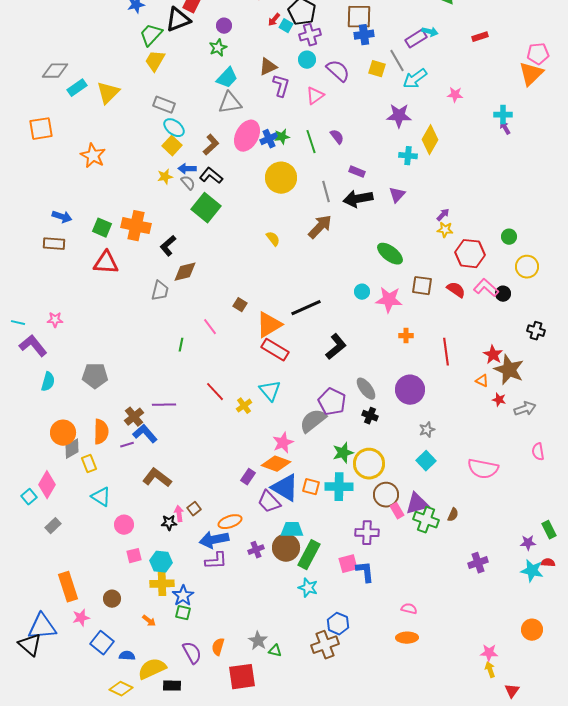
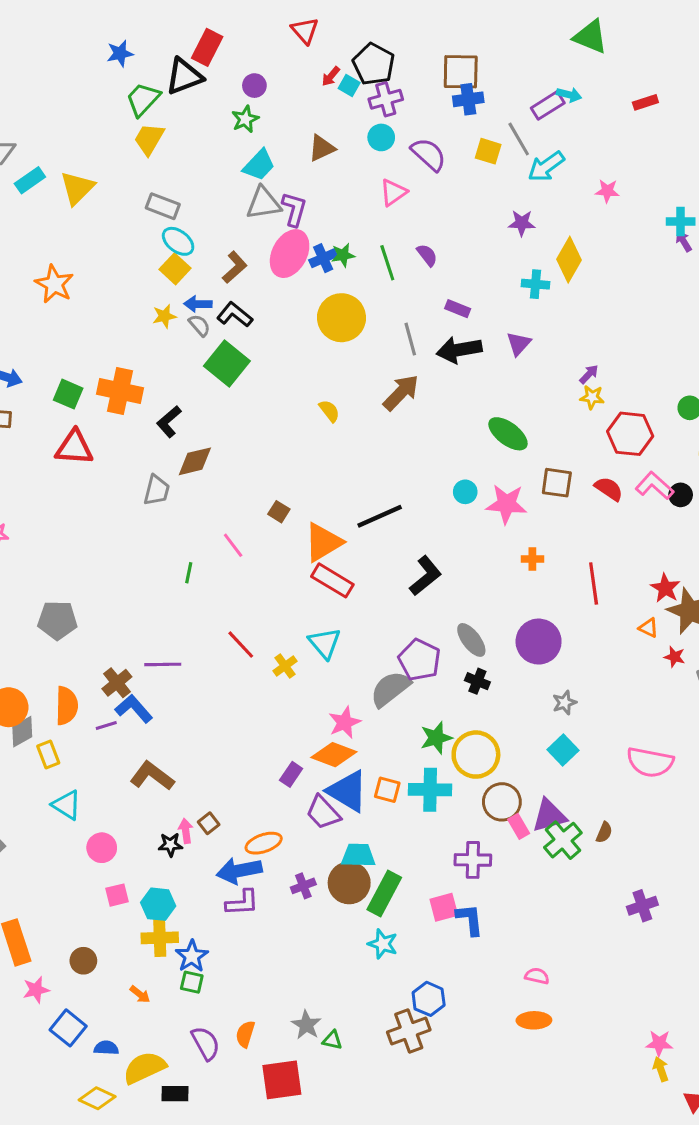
purple L-shape: (281, 86) -> (294, 209), moved
purple star: (399, 116) -> (522, 223), size x0.7
green cross: (426, 520) -> (563, 840), turned 30

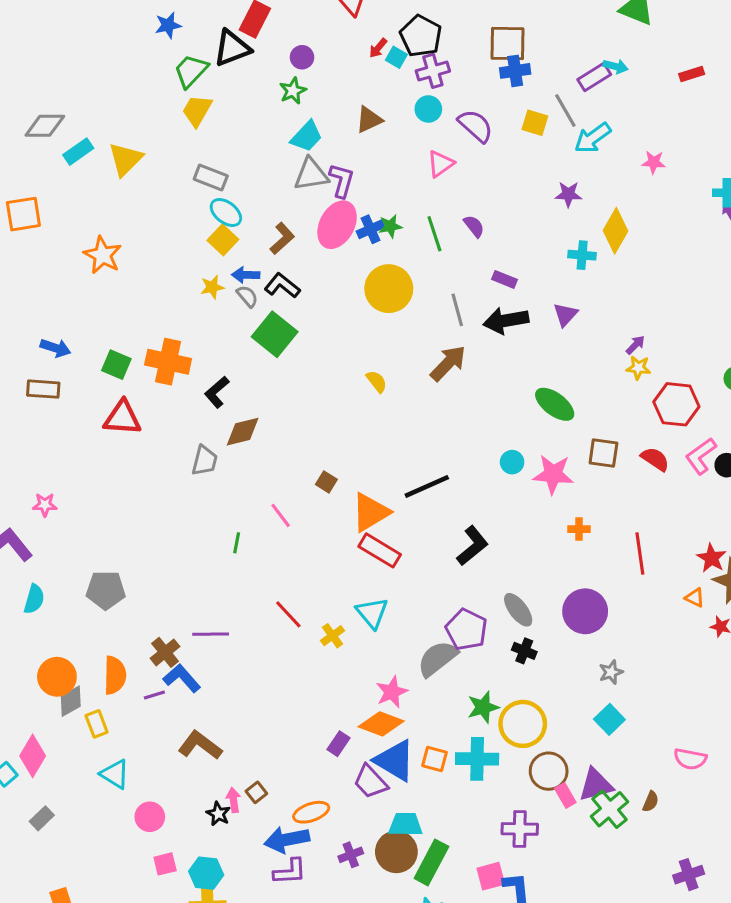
pink L-shape: (655, 486) -> (701, 456), turned -78
pink semicircle: (650, 762) -> (690, 759), moved, size x0.7
black star: (170, 845) -> (218, 814), turned 30

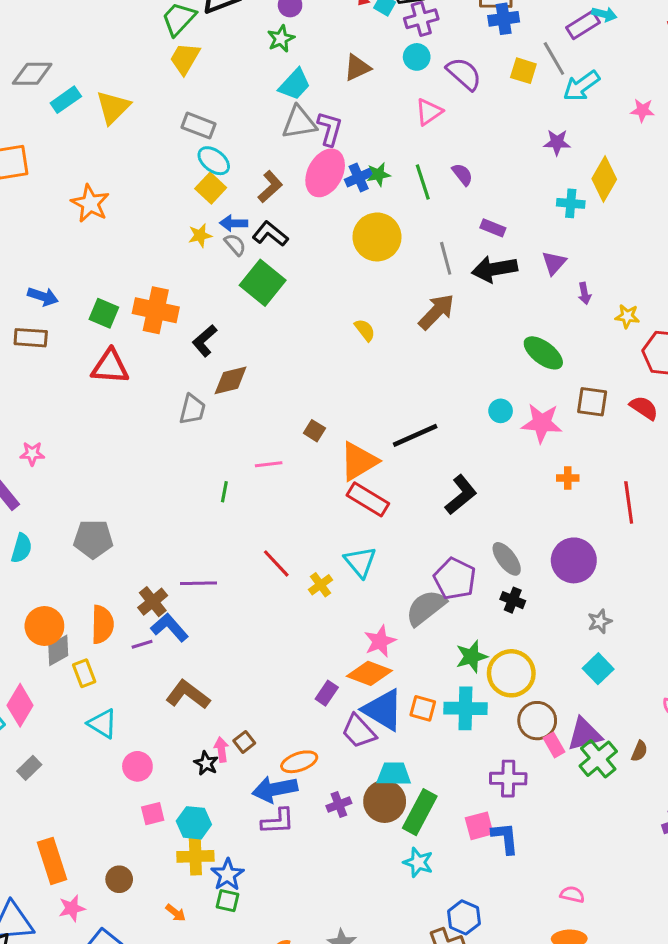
purple arrow: (635, 345) -> (584, 293), moved, turned 125
pink line: (281, 515) -> (269, 464), turned -60

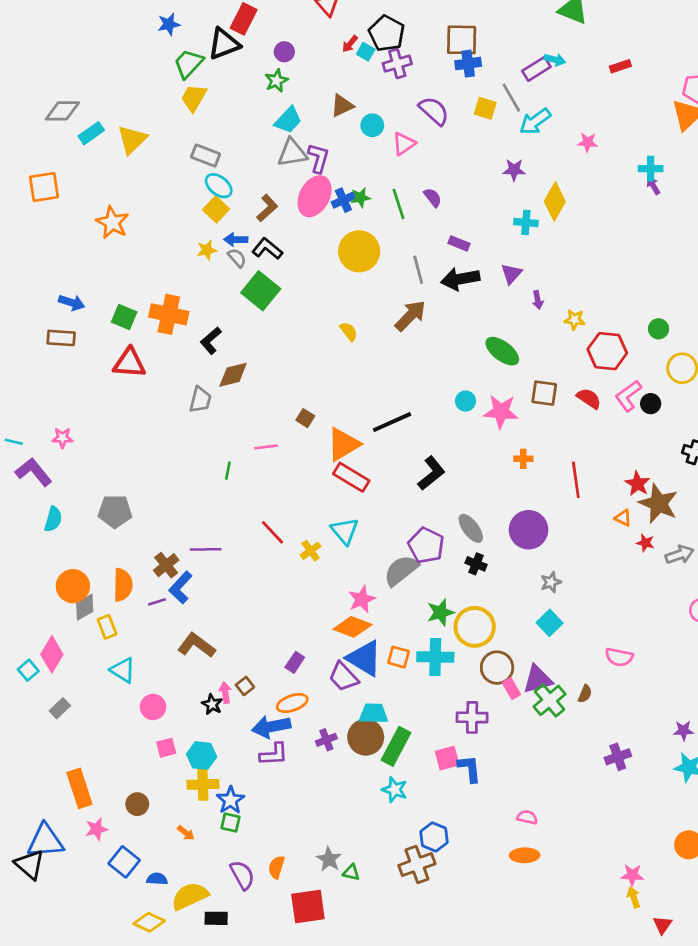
cyan circle: (417, 57) -> (372, 125), moved
blue L-shape: (170, 628) -> (181, 587), turned -96
purple rectangle: (327, 693) -> (295, 662), moved

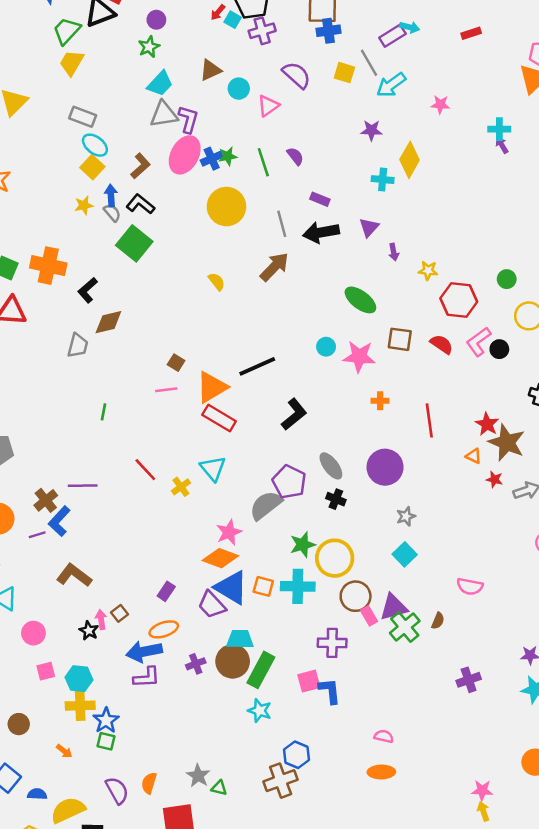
blue arrow: (236, 240) -> (111, 195), turned 85
pink line: (266, 447) -> (166, 390), moved

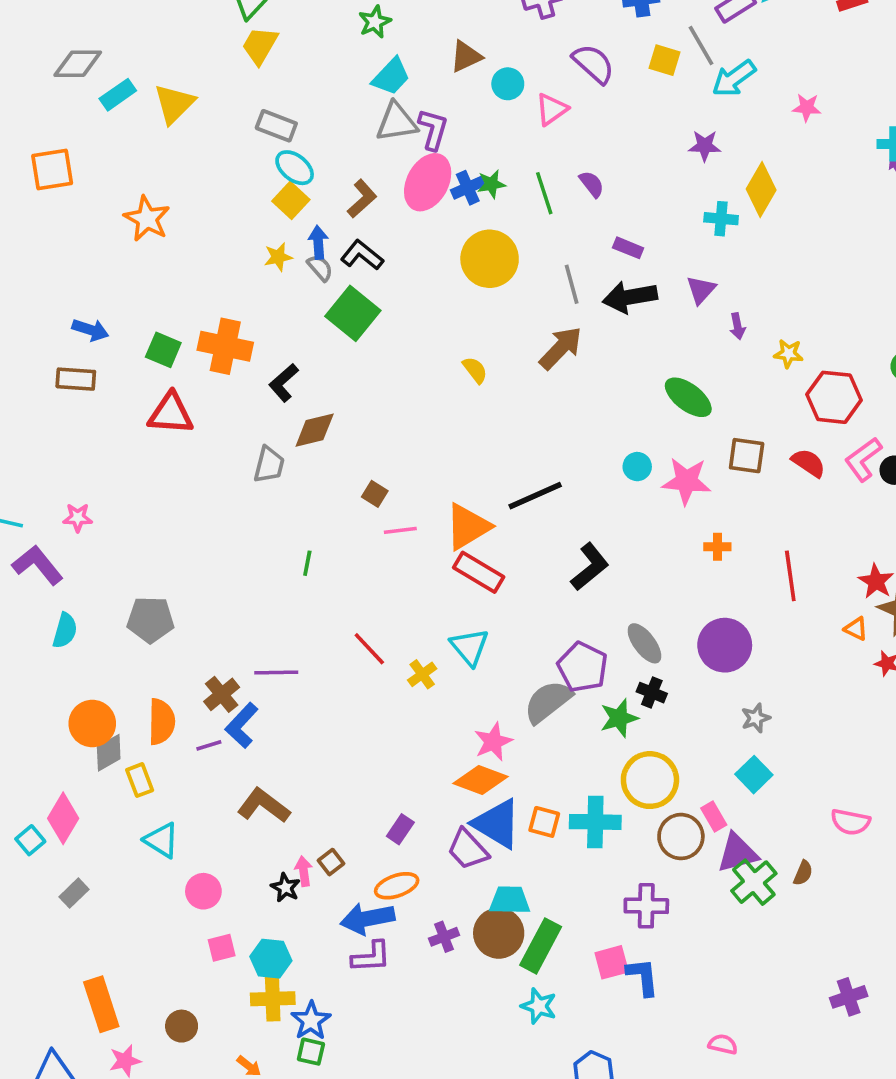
brown square: (176, 363) -> (375, 494), moved
green star: (303, 545) -> (619, 718), moved
pink rectangle: (369, 616) -> (714, 816), moved
purple cross: (469, 680) -> (849, 997), moved

